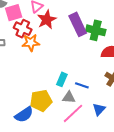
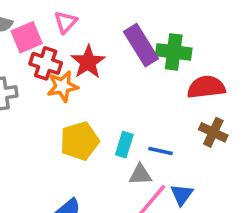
red star: (47, 20) -> (88, 62), moved
yellow pentagon: (41, 101) -> (80, 141), moved
blue triangle: (99, 109) -> (182, 195), moved

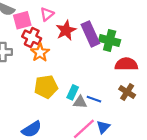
red star: (88, 62) -> (66, 30), moved
orange star: (62, 86) -> (40, 52), turned -30
gray triangle: (140, 175) -> (80, 102), moved

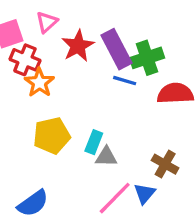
green cross: (110, 41) -> (147, 58), turned -30
brown cross: (127, 92) -> (165, 164), moved
blue line: (94, 99) -> (125, 81), moved

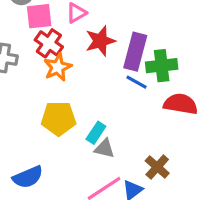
purple rectangle: (117, 49) -> (135, 52), turned 30

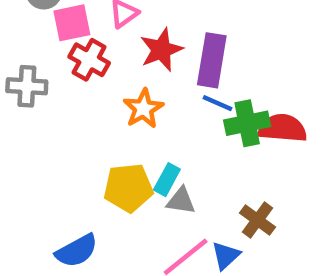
green cross: (162, 66) -> (247, 123), moved
orange star: (58, 67) -> (143, 109), moved
yellow pentagon: (59, 118) -> (128, 188), moved

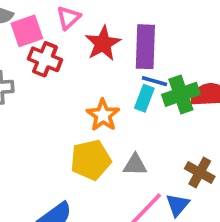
orange star: (143, 109) -> (103, 115), moved
cyan rectangle: (167, 180) -> (144, 98), moved

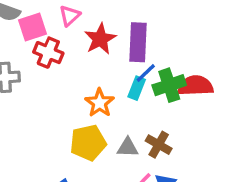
blue line: (155, 81) -> (146, 73), turned -60
brown cross: (200, 172) -> (159, 145), moved

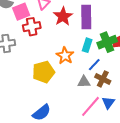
red cross: (48, 53) -> (32, 27), turned -30
blue line: (146, 73) -> (94, 65), moved
yellow pentagon: (88, 143) -> (43, 72), moved

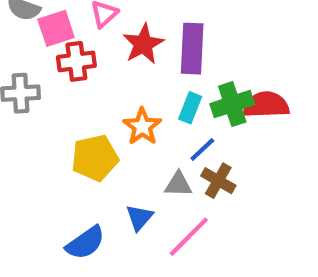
blue triangle: (108, 103) -> (139, 217), moved

